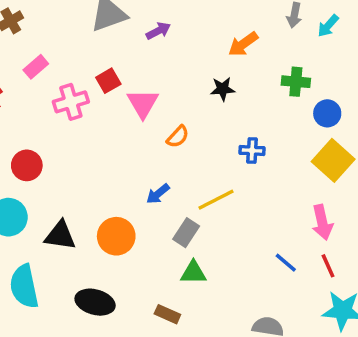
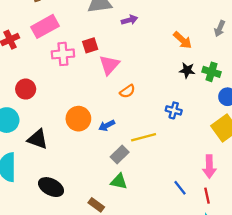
orange arrow: (243, 44) -> (183, 40), turned -114
pink rectangle: (36, 67) -> (45, 26), size x1.6
black star: (223, 89) -> (187, 70), moved
orange circle: (116, 236) -> (78, 119), moved

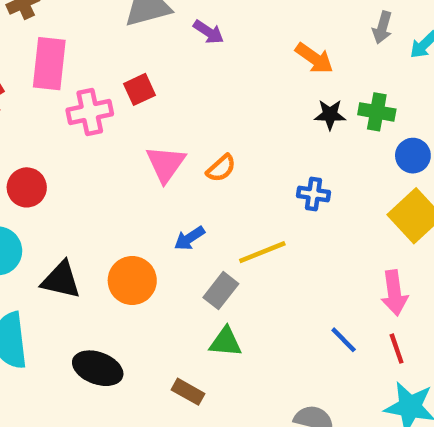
purple arrow: (129, 20) -> (209, 32), turned 56
pink rectangle: (45, 26) -> (49, 64), turned -48
pink triangle: (109, 65) -> (166, 164), moved
orange circle: (78, 119) -> (132, 281), moved

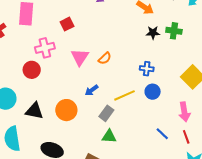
pink cross: (90, 112) -> (45, 48), moved
blue circle: (413, 156) -> (153, 92), moved
red circle: (27, 187) -> (32, 70), moved

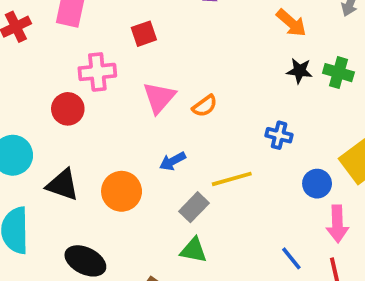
blue circle: (153, 92) -> (317, 184), moved

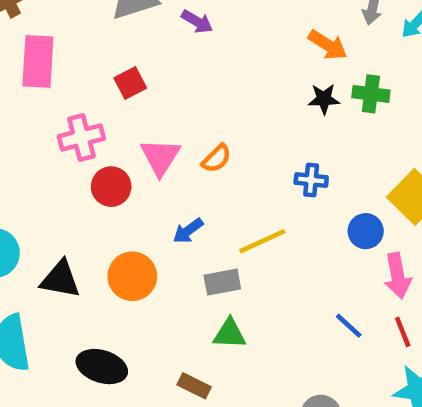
orange arrow: (291, 23) -> (328, 45), moved
red circle: (68, 109) -> (111, 187), moved
gray rectangle: (194, 207) -> (222, 282), turned 44

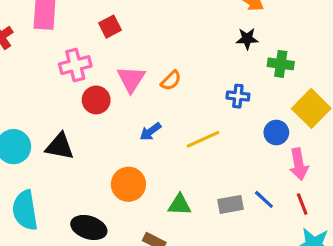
green cross: (371, 94) -> (281, 64), moved
orange circle: (132, 276) -> (128, 184), moved
black triangle: (60, 279) -> (60, 146), moved
gray rectangle: (222, 282) -> (231, 204), moved

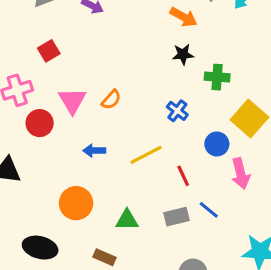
blue cross: (238, 96) -> (177, 111), turned 35
blue arrow: (150, 132) -> (94, 151), turned 40
red line: (302, 204) -> (183, 176), moved

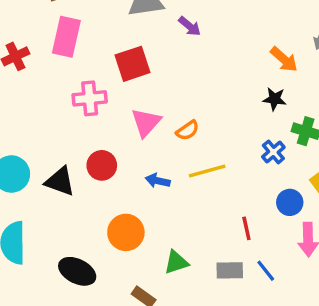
red square: (49, 51) -> (133, 64), size x1.5
blue cross: (177, 111) -> (273, 152), moved
red circle: (40, 123) -> (102, 165), moved
yellow line: (146, 155) -> (207, 171), moved
green triangle: (127, 220) -> (176, 262), turned -30

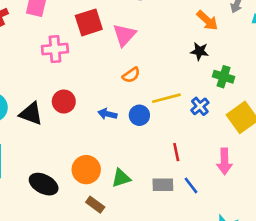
pink triangle: (146, 122) -> (124, 35), moved
blue cross: (273, 152) -> (200, 106), moved
yellow line: (207, 171) -> (166, 98), moved
blue circle: (290, 202) -> (139, 115), moved
orange circle: (126, 232) -> (86, 170), moved

